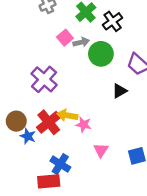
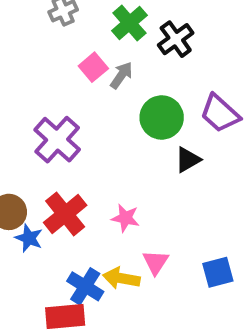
gray arrow: (81, 42) -> (121, 75), turned -42
green circle: (101, 54) -> (162, 117), moved
yellow arrow: (67, 115) -> (121, 278), moved

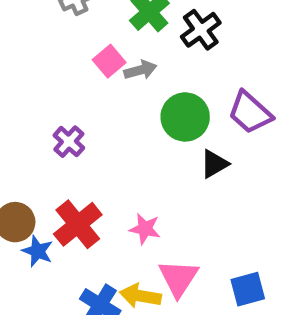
gray arrow: (121, 75) -> (140, 70), turned 40
purple cross: (57, 140) -> (69, 142), size x0.6
pink triangle: (156, 262) -> (178, 278), size x1.4

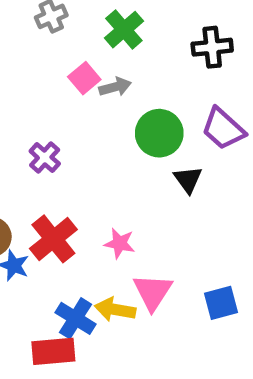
black cross: (201, 30) -> (212, 47), moved, turned 30
black triangle: (214, 164) -> (188, 179), turned -36

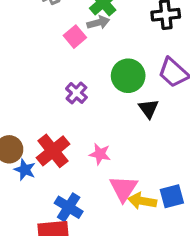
gray arrow: (115, 87) -> (98, 22), moved
purple cross: (45, 157) -> (76, 93), moved
yellow arrow: (115, 310) -> (142, 201), moved

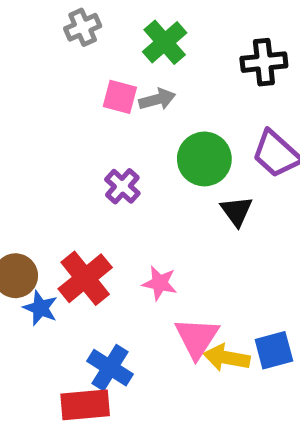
gray arrow: (98, 22) -> (157, 99), moved
pink square: (75, 37) -> (120, 97), turned -35

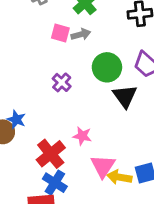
black triangle: (237, 211) -> (125, 96), size x1.4
red cross: (85, 278) -> (51, 154), moved
blue star: (40, 308) -> (16, 119), moved

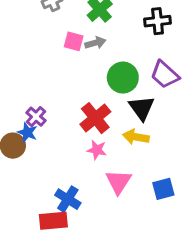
purple cross: (62, 82) -> (36, 117), moved
red cross: (51, 154) -> (95, 118), moved
yellow arrow: (119, 177) -> (136, 137), moved

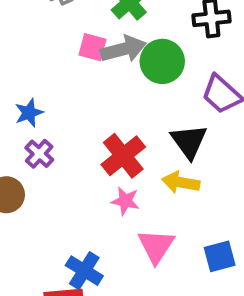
gray arrow: (95, 43) -> (123, 49), size x1.5
green circle: (123, 78) -> (162, 61), moved
blue star: (27, 133) -> (29, 113), moved, turned 30

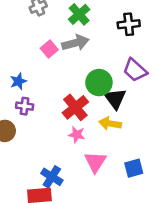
pink square: (93, 47) -> (49, 49), moved, turned 35
green circle: (162, 61) -> (99, 83), moved
purple cross: (39, 154) -> (25, 106), turned -35

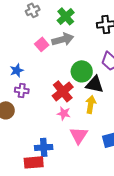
black triangle: (115, 99) -> (95, 84), turned -42
yellow arrow: (110, 123) -> (91, 104), turned 90
blue cross: (52, 177) -> (44, 147), turned -36

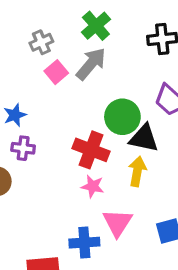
gray cross: (33, 10) -> (41, 42), moved
gray arrow: (63, 39) -> (91, 64), turned -35
red cross: (63, 91) -> (91, 150), turned -30
blue cross: (44, 147) -> (84, 243), moved

